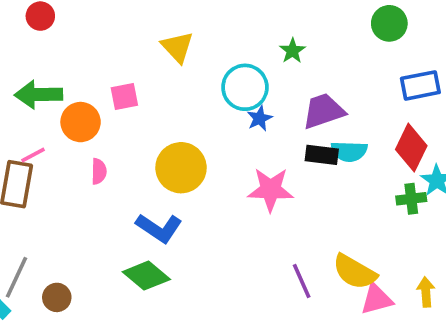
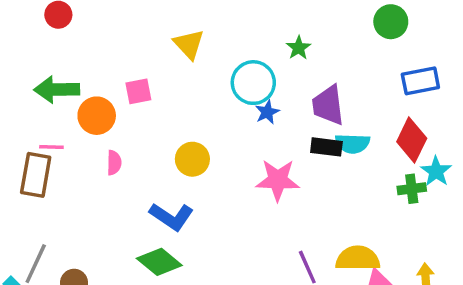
purple trapezoid: (324, 111) -> (328, 105), turned -78
pink line: (33, 155) -> (51, 147), turned 30
yellow circle: (181, 168) -> (192, 159), size x0.7
yellow semicircle: (355, 272) -> (358, 258), turned 150

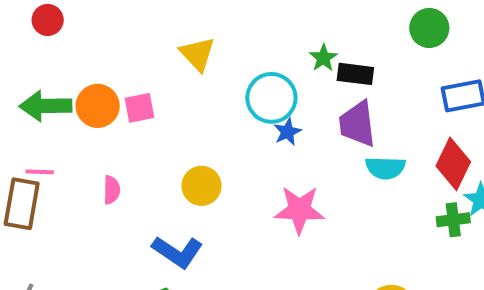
orange circle: (97, 116) -> (98, 106), moved
black rectangle: (326, 147) -> (355, 74), moved

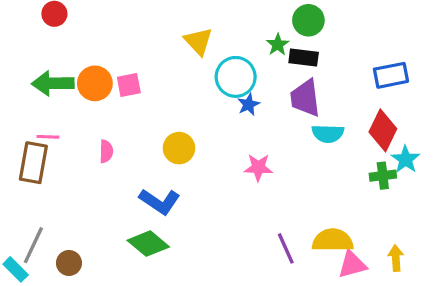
green circle: (429, 28) -> (308, 20), moved
yellow triangle: (198, 54) -> (198, 41), moved
pink star: (299, 210) -> (258, 168), size x0.7

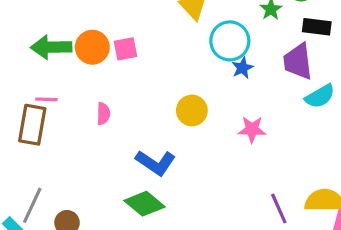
black rectangle: (304, 57) -> (317, 27), moved
cyan semicircle: (328, 134) -> (320, 96), turned -32
yellow circle: (179, 148) -> (192, 110), moved

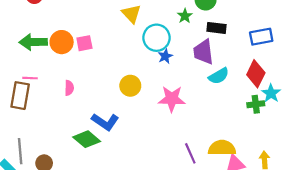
pink star: (252, 129) -> (172, 99), size x1.4
green diamond: (144, 204) -> (87, 139), moved
gray line: (32, 205) -> (20, 151), turned -30

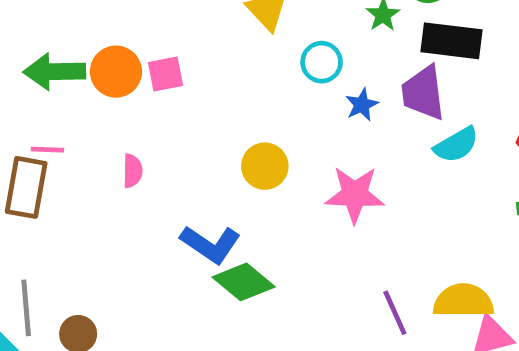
black rectangle: (216, 28) -> (452, 41), size x1.4
cyan circle: (156, 38) -> (322, 62), size x0.7
blue star: (165, 56) -> (362, 105), moved
green diamond: (87, 139) -> (244, 282), moved

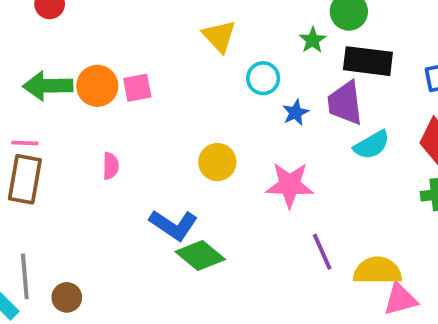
pink line: (47, 150) -> (25, 143), moved
purple line: (395, 313) -> (322, 252), moved

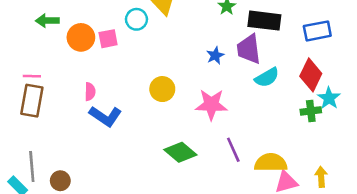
cyan circle: (263, 78) -> (136, 19), moved
green arrow: (48, 86) -> (47, 21), moved, size x0.7
blue L-shape: (174, 225) -> (105, 116), moved
green diamond: (200, 255) -> (180, 152), moved

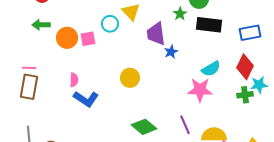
purple trapezoid: (249, 49) -> (156, 34), moved
cyan star: (329, 98) -> (259, 85), turned 30
pink star: (211, 105) -> (200, 90), moved

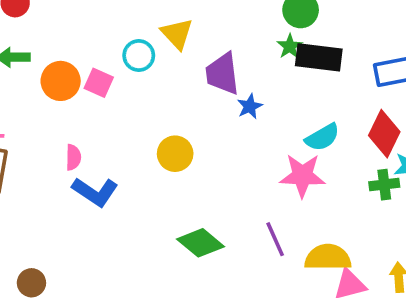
green star: (180, 14) -> (290, 46), moved
pink square: (88, 39) -> (99, 83), turned 35

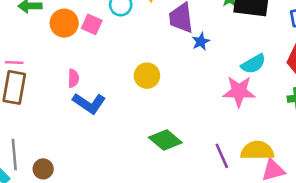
purple line: (275, 239) -> (222, 156), moved

